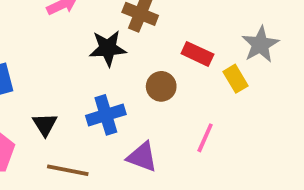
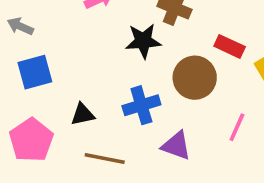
brown circle: (161, 86) -> (195, 78), size x1.5
black triangle: (45, 124) -> (83, 114), turned 50

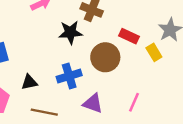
pink line: (237, 127) -> (134, 102), moved

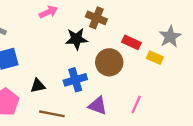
yellow rectangle: (154, 52) -> (155, 58), turned -35

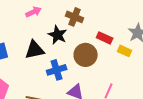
black star: (76, 39) -> (58, 35), turned 30
black triangle: (38, 86) -> (35, 50), moved, size x1.5

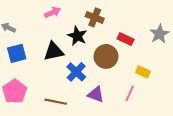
yellow rectangle: (125, 51) -> (143, 72), moved
blue cross: (57, 70) -> (76, 72), turned -30

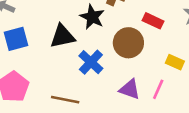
purple triangle: (96, 94) -> (130, 89), moved

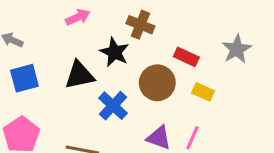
yellow rectangle: (175, 62) -> (203, 92), moved

